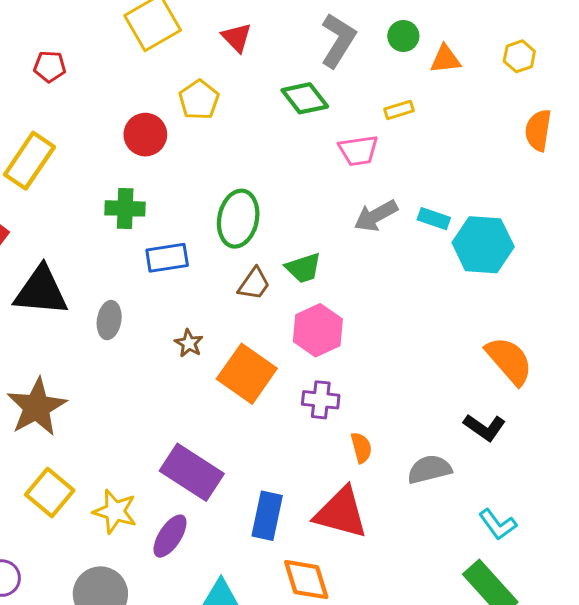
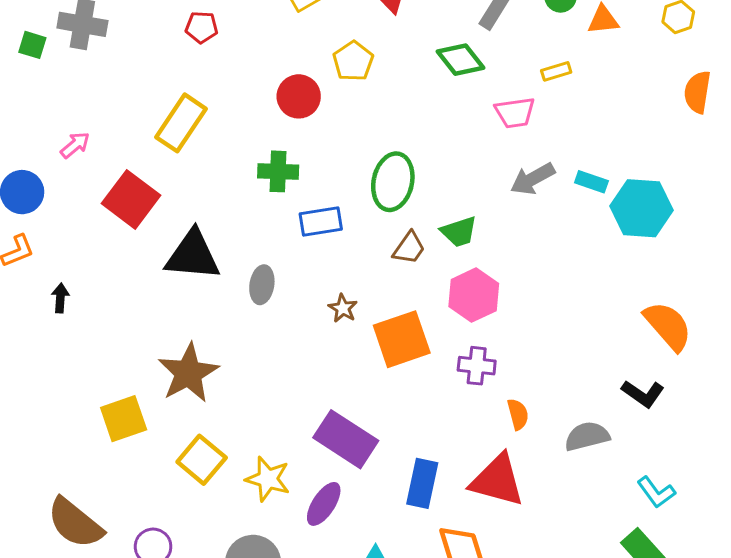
orange square: (247, 374) -> (402, 339), turned 36

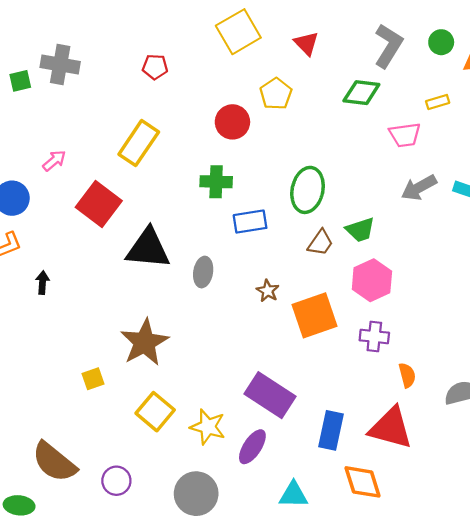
green square: (32, 45) -> (20, 81), turned -30
green diamond: (461, 60) -> (361, 93), turned -45
yellow square: (124, 419) -> (93, 379), size x0.6

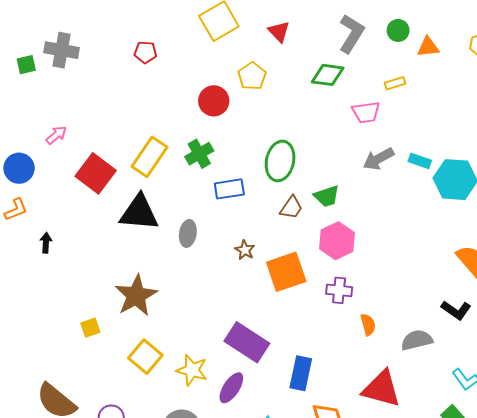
yellow rectangle: (139, 143) -> (150, 157), moved
green cross: (216, 182) -> (199, 154), turned -32
red triangle: (391, 428) -> (382, 389), moved

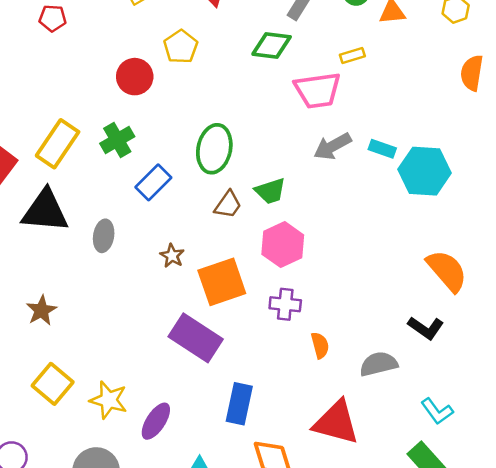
pink trapezoid: (366, 112) -> (318, 90), size x1.4
blue rectangle: (229, 189) -> (153, 182), turned -36
brown star: (136, 296) -> (41, 310), size x0.6
purple rectangle: (247, 342) -> (196, 338), moved

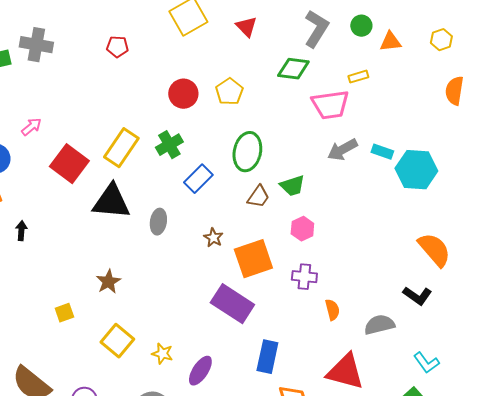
yellow pentagon: (181, 47) -> (229, 92), moved
pink hexagon: (283, 245) -> (302, 229), size x0.7
yellow star: (109, 400) -> (162, 354), size x0.7

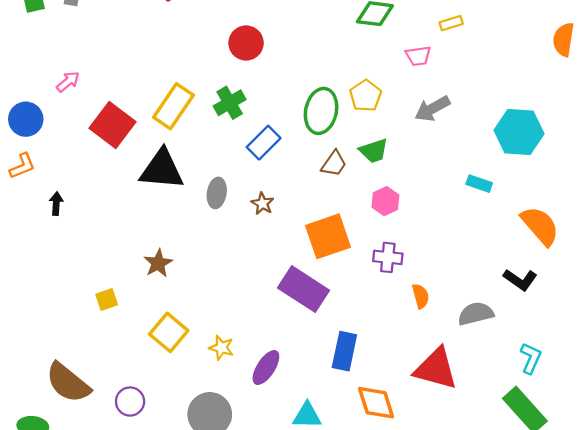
yellow pentagon: (229, 92) -> (366, 96), moved
pink trapezoid: (330, 105) -> (418, 56), size x0.6
cyan rectangle: (382, 152) -> (479, 184), moved
brown star: (213, 238) -> (262, 204), moved
cyan L-shape: (426, 363) -> (531, 358), turned -120

